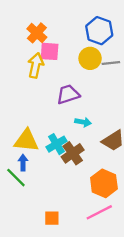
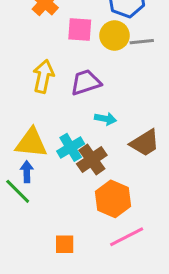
pink square: (50, 51) -> (80, 29), moved
yellow arrow: (36, 65) -> (43, 76), moved
orange hexagon: (104, 183) -> (113, 199), moved

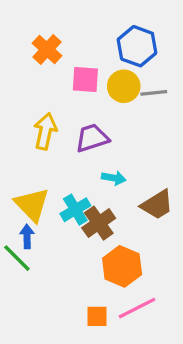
yellow triangle: (31, 143) -> (32, 205), turned 40
orange square: (65, 244) -> (97, 316), moved

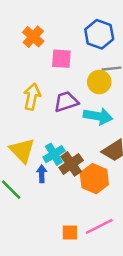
yellow circle: (124, 86) -> (99, 82), moved
cyan arrow: (114, 178) -> (98, 116), moved, size x1.6
blue arrow: (27, 236) -> (42, 174), moved
orange hexagon: (122, 266) -> (94, 179), moved

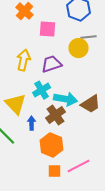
cyan arrow: (98, 116) -> (66, 99), moved
cyan cross: (54, 154) -> (42, 90), moved
orange hexagon: (94, 179) -> (52, 145), moved

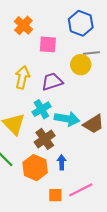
brown cross: (56, 115) -> (45, 139), moved
blue arrow: (32, 123) -> (62, 162), moved
orange hexagon: (52, 145) -> (35, 168), moved

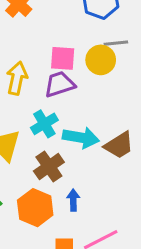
pink square: (48, 44) -> (63, 58), moved

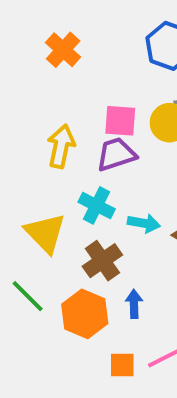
cyan cross: (44, 124) -> (97, 205), turned -32
cyan arrow: (81, 138) -> (144, 223), size x0.7

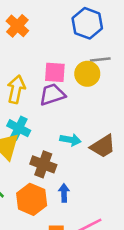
cyan cross: (97, 205) -> (19, 128), moved
brown cross: (102, 261) -> (43, 164), turned -35

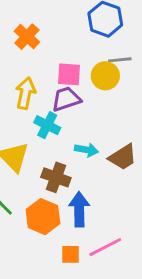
orange cross: (17, 26) -> (27, 37), moved
cyan cross: (19, 128) -> (47, 125), moved
blue arrow: (64, 193) -> (79, 209), size x1.6

